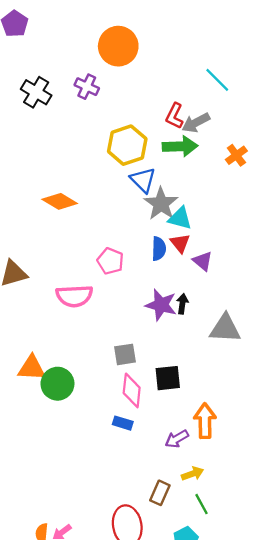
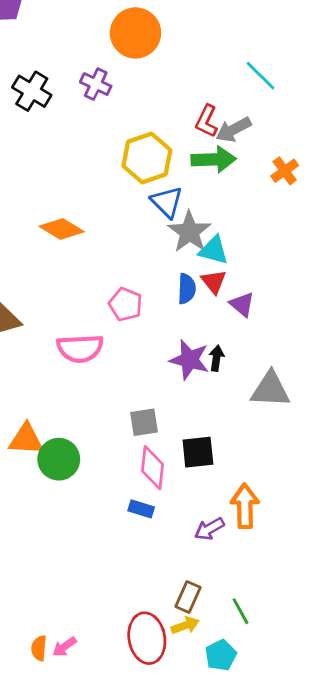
yellow arrow: (192, 474) -> (185, 625), moved

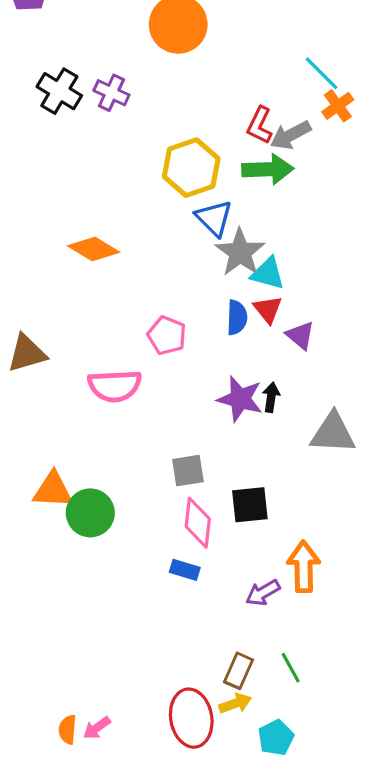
purple cross: (96, 84) -> (111, 93), moved
orange cross: (285, 171) -> (338, 106), moved
green line: (241, 611) -> (291, 668), moved

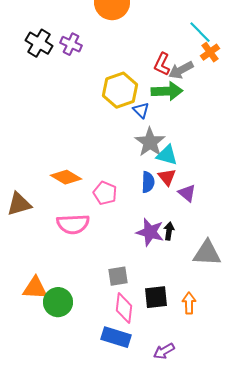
blue triangle: (214, 218) -> (141, 110), moved, size x0.7
orange diamond: (94, 249) -> (66, 177), moved
orange arrow: (304, 567) -> (189, 303), moved, size x0.7
blue rectangle: (185, 570) -> (116, 337), size x1.6

